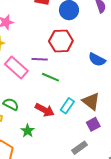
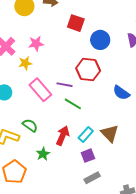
red arrow: (45, 110) -> (63, 136), turned -102
purple square: (93, 124) -> (88, 156), moved

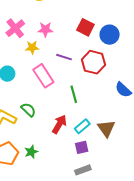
red square: (76, 23) -> (85, 27), moved
purple line: (65, 85) -> (64, 57), moved
green line: (73, 104) -> (74, 94), turned 36
green star: (43, 154) -> (31, 152), moved

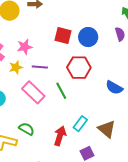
purple line: (64, 57) -> (40, 67), moved
green line: (74, 94) -> (61, 91), moved
cyan rectangle: (82, 126) -> (80, 124), moved

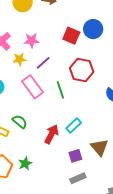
blue circle: (88, 37) -> (93, 29), moved
purple line: (40, 67) -> (43, 63), turned -56
brown triangle: (107, 129) -> (99, 147), moved

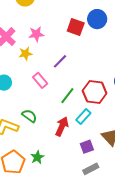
purple line: (43, 63) -> (60, 61), moved
red hexagon: (82, 70) -> (95, 92), moved
pink rectangle: (33, 87) -> (40, 80), size x0.7
green line: (60, 90) -> (67, 96), moved, turned 60

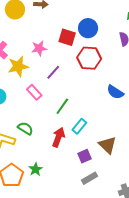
pink star: (36, 34) -> (39, 48), moved
yellow star: (25, 54) -> (18, 66), size x1.5
red hexagon: (95, 92) -> (89, 58), moved

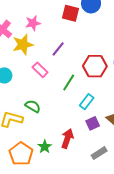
pink star: (39, 48) -> (33, 23), moved
red hexagon: (89, 58) -> (95, 66), moved
red arrow: (58, 137) -> (67, 139), moved
purple square: (84, 156) -> (93, 123), moved

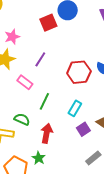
red square: (70, 13) -> (48, 23), turned -30
green line: (69, 82) -> (44, 101), moved
red arrow: (67, 139) -> (47, 133), moved

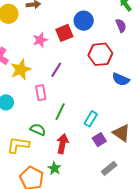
pink star: (12, 37) -> (40, 40), moved
red hexagon: (79, 72) -> (100, 54), moved
pink rectangle: (25, 82) -> (41, 93), turned 42

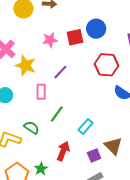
yellow star: (21, 70) -> (26, 66), turned 30
purple square: (99, 140) -> (94, 156), moved
red arrow: (62, 144) -> (63, 151), moved

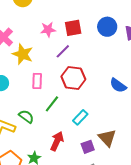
blue circle: (96, 29) -> (107, 27), moved
red hexagon: (107, 65) -> (73, 78), moved
purple line: (60, 72) -> (63, 51), moved

